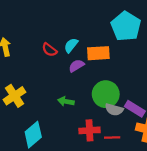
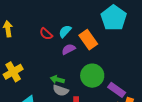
orange rectangle: (98, 53) -> (88, 40), turned 54
gray semicircle: (114, 110) -> (61, 90), moved

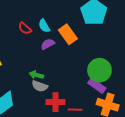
cyan semicircle: (65, 31) -> (44, 26), turned -72
green circle: (92, 76) -> (100, 70), moved

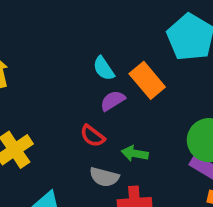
red semicircle: (25, 28) -> (92, 136), moved
green arrow: (36, 75) -> (135, 153), moved

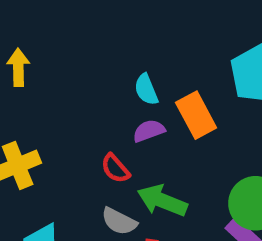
green arrow: (135, 153) -> (162, 201), size x1.5

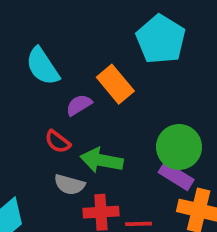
cyan semicircle: (146, 89) -> (43, 66), moved, size x1.5

